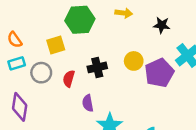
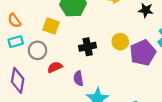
yellow square: (56, 45) -> (51, 26), turned 35
red semicircle: (69, 79) -> (55, 67), moved, turned 48

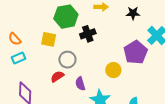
yellow circle: (120, 42) -> (113, 70), moved
black cross: (88, 47) -> (88, 34), moved
gray circle: (37, 50) -> (67, 60), moved

